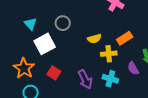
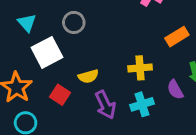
orange rectangle: (125, 38) -> (177, 37), moved
yellow semicircle: (94, 39) -> (88, 76), moved
cyan cross: (110, 79) -> (142, 104), turned -35

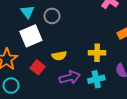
cyan triangle: (27, 23) -> (27, 12), moved
purple arrow: (105, 105) -> (70, 77), turned -84

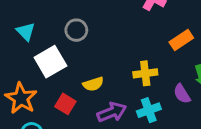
cyan triangle: (27, 12) -> (26, 32), moved

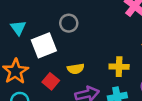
cyan triangle: (26, 32) -> (18, 28), moved

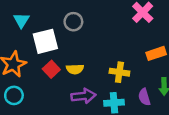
red square: (51, 81) -> (51, 69), moved

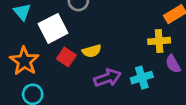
yellow cross: (119, 72) -> (159, 41), moved

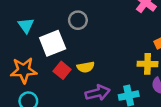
orange star: (24, 61) -> (24, 70), turned 30

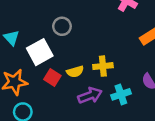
yellow cross: (148, 64) -> (103, 66), moved

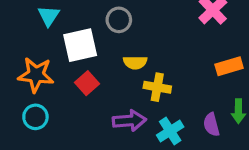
yellow semicircle: (75, 72) -> (135, 62), moved
cyan cross: (121, 94) -> (170, 131), turned -30

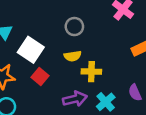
gray circle: (119, 20) -> (74, 27), moved
white square: (80, 45) -> (31, 50), turned -35

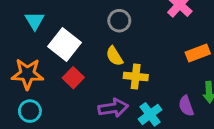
yellow semicircle: (73, 56) -> (114, 56), turned 63

